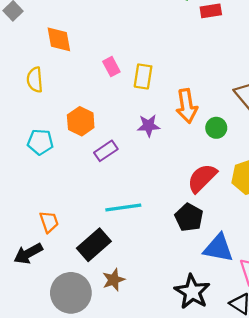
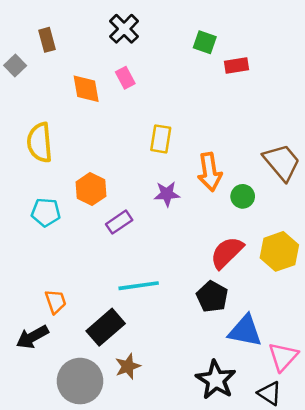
orange diamond: (59, 39) -> (86, 89), moved
pink rectangle: (111, 67) -> (125, 78), moved
yellow semicircle: (35, 80) -> (40, 143), size x1.4

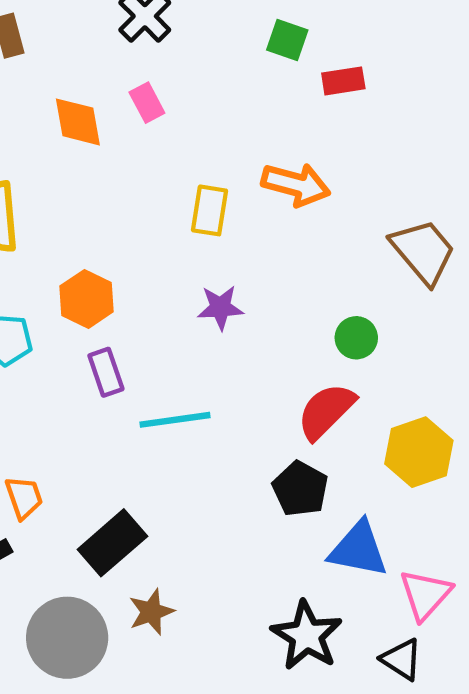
orange arrow: (210, 172) -> (296, 185), moved, turned -66
green circle: (243, 196) -> (356, 338), moved
purple rectangle: (119, 222) -> (106, 372), moved, turned -75
yellow hexagon: (279, 251) -> (419, 452), moved
cyan line: (139, 286) -> (175, 420), moved

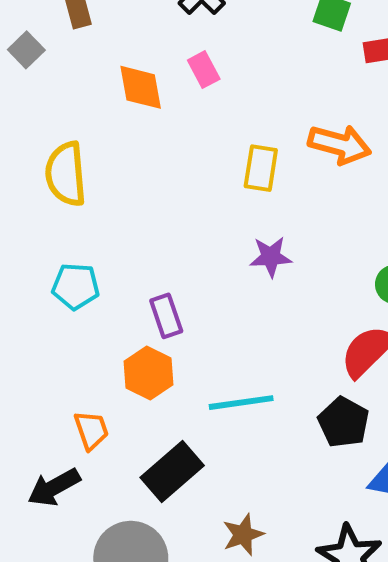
orange hexagon: (87, 299) -> (149, 373), moved
cyan line: (175, 420) -> (241, 403), moved
brown star: (151, 612) -> (243, 535), moved

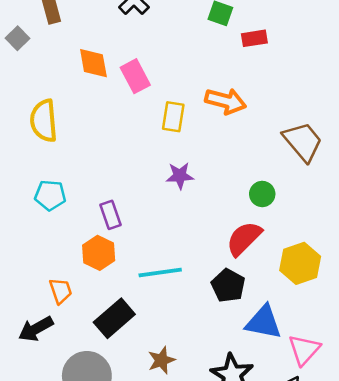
pink rectangle: (204, 70) -> (135, 76), moved, size x1.4

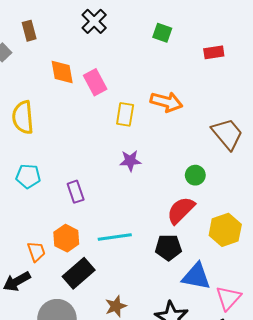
red rectangle: (254, 38) -> (214, 52), moved
orange hexagon: (99, 253) -> (66, 238), moved
black pentagon: (228, 286) -> (168, 247), turned -30

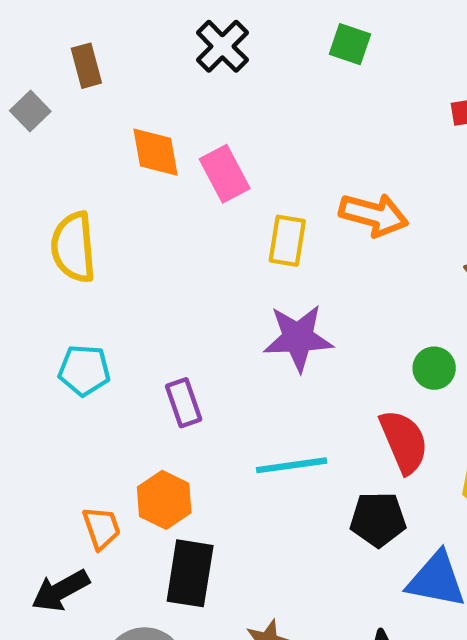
green square: (162, 33) -> (350, 44), moved
purple star: (130, 161) -> (298, 338), size x1.5
red semicircle: (181, 210) -> (404, 442), turned 112
cyan line: (115, 237) -> (292, 465), moved
black rectangle: (79, 273) -> (190, 573), turned -40

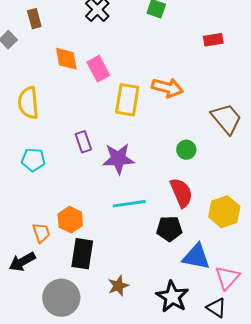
yellow rectangle: (287, 241) -> (127, 100), size x1.4
purple star: (298, 338) -> (118, 159), moved
green circle: (434, 368) -> (186, 150), moved
purple rectangle: (184, 403) -> (83, 142), moved

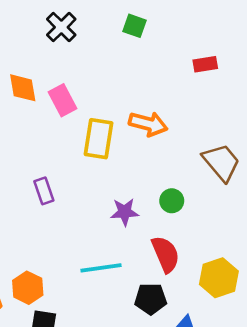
purple star: (118, 159) -> (125, 212), moved, size x0.7

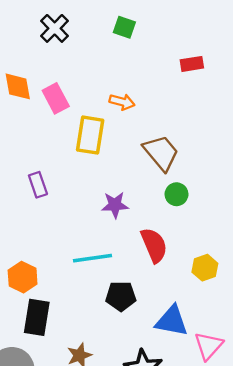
orange arrow: (148, 124) -> (122, 102), moved, size x0.7
brown trapezoid: (221, 162) -> (161, 153), moved
green circle: (172, 201) -> (177, 194), moved
yellow hexagon: (219, 278) -> (205, 268), size x0.7
black pentagon: (151, 299) -> (121, 296), moved

